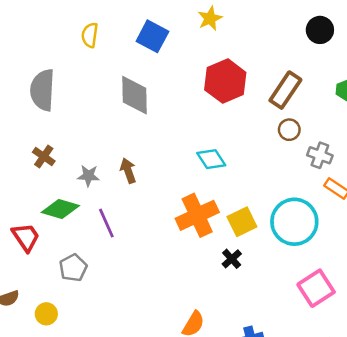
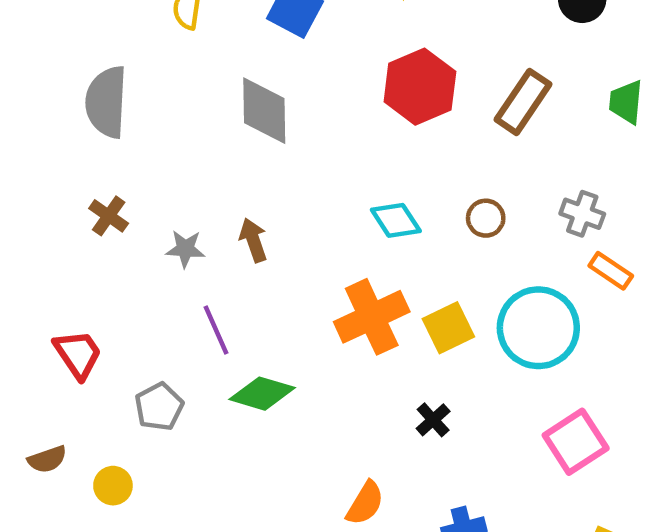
brown circle: (289, 130) -> (486, 218), moved
green diamond: (60, 209) -> (262, 394), moved
black cross: (232, 259) -> (433, 420), moved

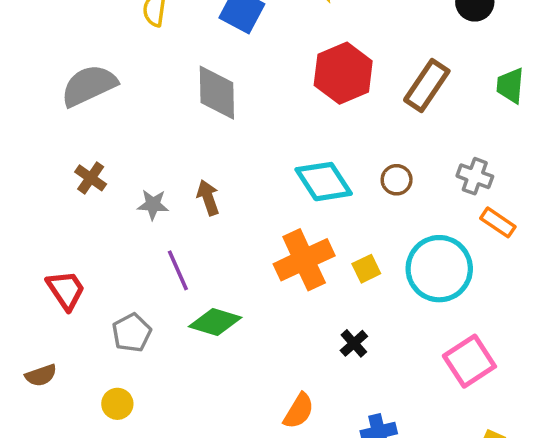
gray semicircle: (106, 102) -> (89, 86), turned 62
cyan diamond: (396, 220) -> (324, 182), size x1.4
yellow square: (448, 328) -> (366, 269), size x0.7
yellow circle: (113, 486) -> (117, 404), moved

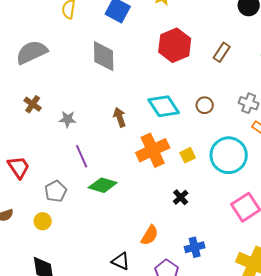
brown rectangle: (427, 86) -> (222, 52), size x0.7
brown arrow: (208, 198) -> (120, 117), moved
yellow circle: (117, 404) -> (43, 221), moved

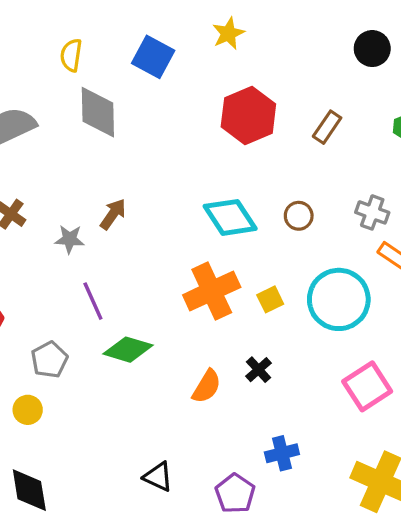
gray diamond: (104, 56) -> (98, 112), moved
brown arrow: (120, 117) -> (113, 214), moved, turned 54
orange semicircle: (150, 235) -> (207, 386), moved

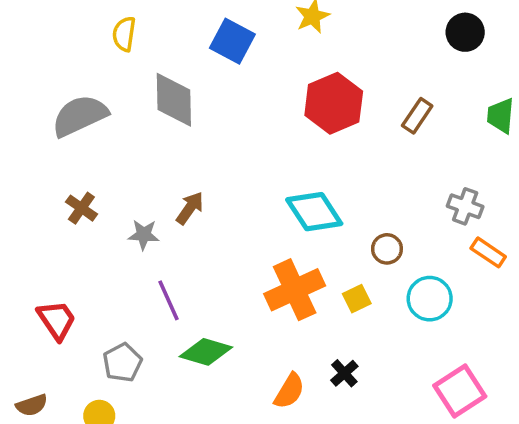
yellow semicircle: (71, 55) -> (124, 34), moved
brown circle: (299, 216) -> (387, 249), moved
cyan circle: (339, 299) -> (430, 299), size x0.7

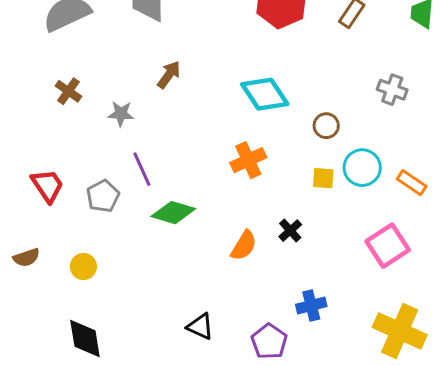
brown arrow: (190, 208) -> (169, 75), moved
orange rectangle: (488, 252) -> (412, 183), moved
orange cross: (295, 290) -> (248, 160), size x0.7
yellow square: (357, 299) -> (323, 178), moved, turned 30
gray pentagon: (122, 363) -> (103, 196), moved

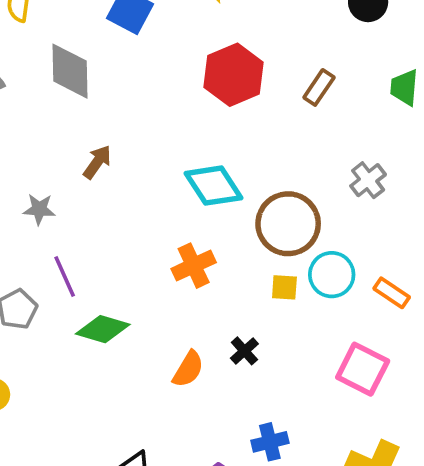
gray cross: (392, 90) -> (368, 180), turned 32
brown circle: (326, 126) -> (288, 224), size x2.0
pink square: (388, 246) -> (363, 369), turned -30

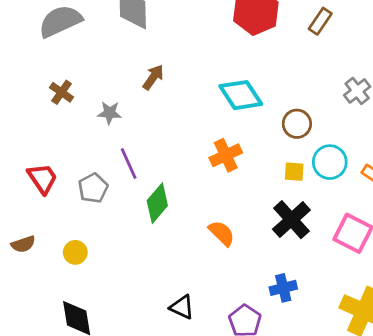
brown circle: (288, 224) -> (297, 124), size x0.6
green diamond: (103, 329) -> (157, 203), turned -66
black cross: (244, 351) -> (291, 220), moved, size x1.8
orange semicircle: (188, 369) -> (222, 233), turned -76

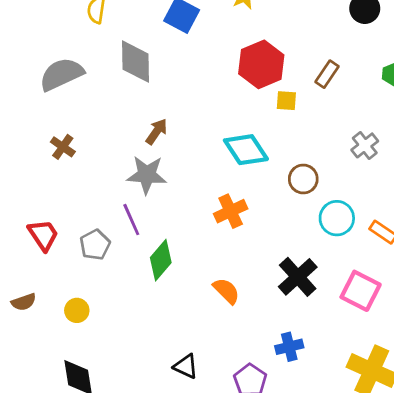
gray star: (109, 113) -> (147, 175), moved, size x1.6
yellow square: (294, 172) -> (286, 101), moved

